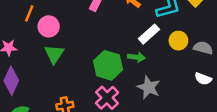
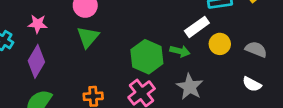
yellow circle: (178, 41) -> (220, 44), moved

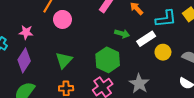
green triangle: (88, 37) -> (64, 60), moved
green arrow: (180, 51) -> (122, 34), moved

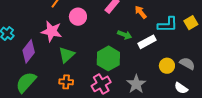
pink circle: (62, 19) -> (78, 17), moved
pink star: (26, 32) -> (52, 31), moved, size x1.5
yellow circle: (163, 52) -> (167, 66), moved

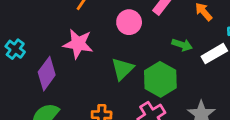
pink circle: (78, 17) -> (129, 22), moved
green triangle: (67, 55) -> (122, 69), moved

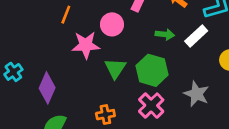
pink star: (78, 44) -> (86, 45), moved
cyan cross: (15, 49) -> (13, 72), turned 30

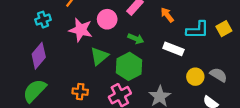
green arrow: (165, 34) -> (136, 39), moved
white rectangle: (196, 36) -> (173, 49), turned 48
cyan cross: (13, 72) -> (43, 20), moved

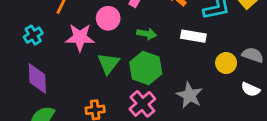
purple diamond: (39, 56) -> (37, 78), turned -30

